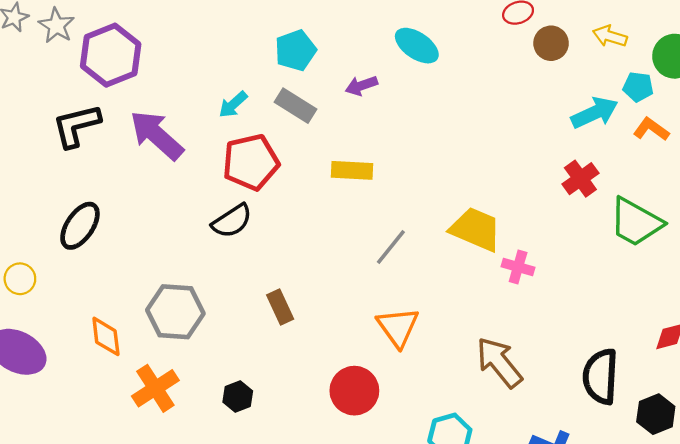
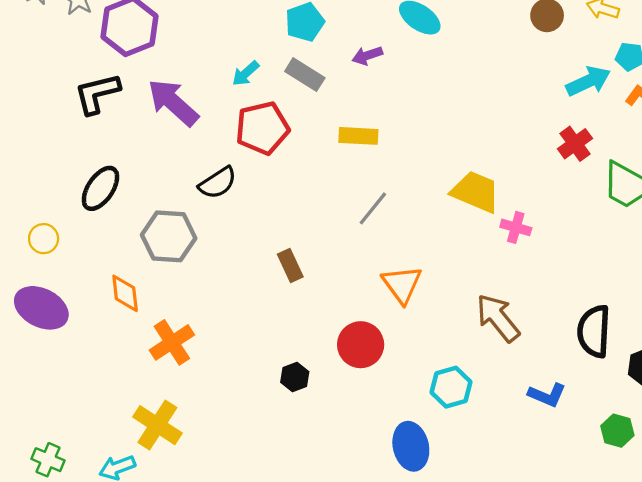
black semicircle: (232, 221) -> (218, 183), moved
gray line: (391, 247) -> (373, 208), moved
gray hexagon: (175, 312) -> (169, 236), moved
black hexagon: (238, 397) -> (295, 377), moved

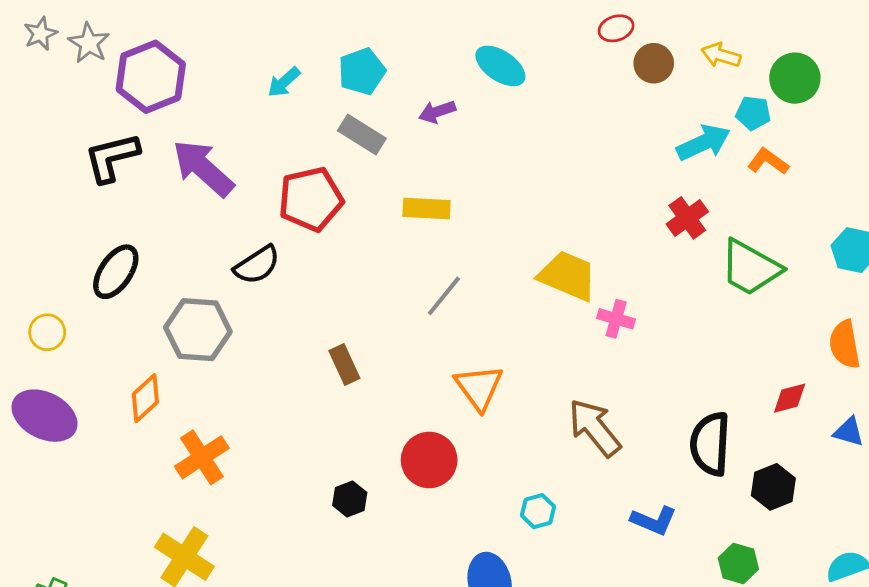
cyan arrow: (246, 73) -> (284, 82), moved
orange diamond: (125, 293) -> (145, 398), turned 54
cyan hexagon: (451, 387) -> (538, 511), size x0.7

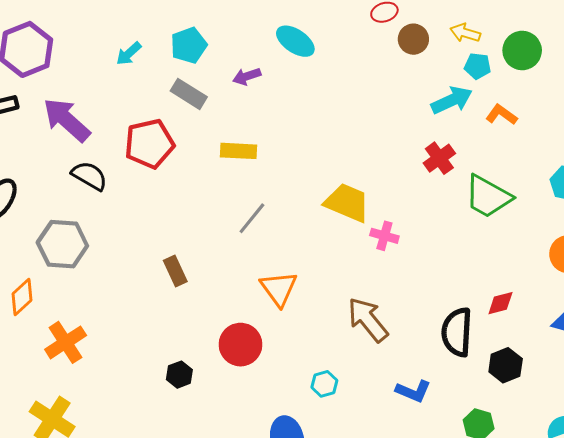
cyan pentagon: (753, 113) -> (478, 66), moved
black semicircle: (257, 265) -> (89, 176), moved, turned -117
red diamond: (790, 398) -> (500, 303), moved

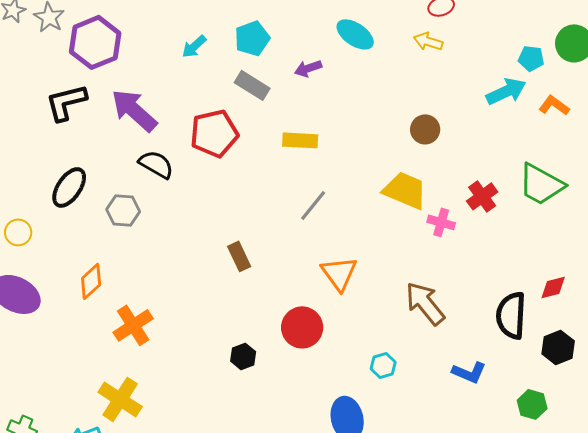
yellow arrow: (465, 33) -> (428, 41), moved
brown circle: (413, 39) -> (425, 129), moved
red cross: (439, 158) -> (482, 196), moved
gray hexagon: (62, 244) -> (123, 210), moved, size x0.7

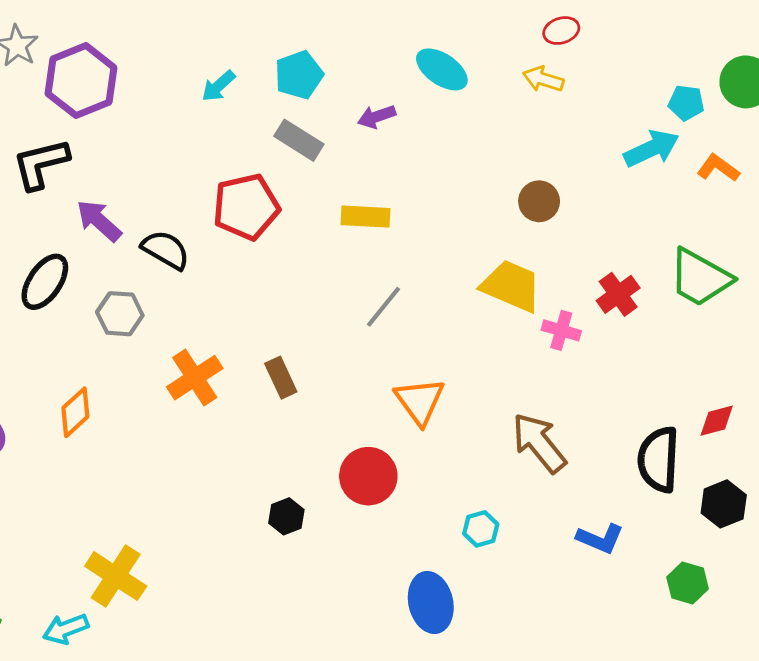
purple arrow: (134, 110) -> (99, 221), moved, size x0.7
orange cross: (133, 325) -> (195, 378), moved

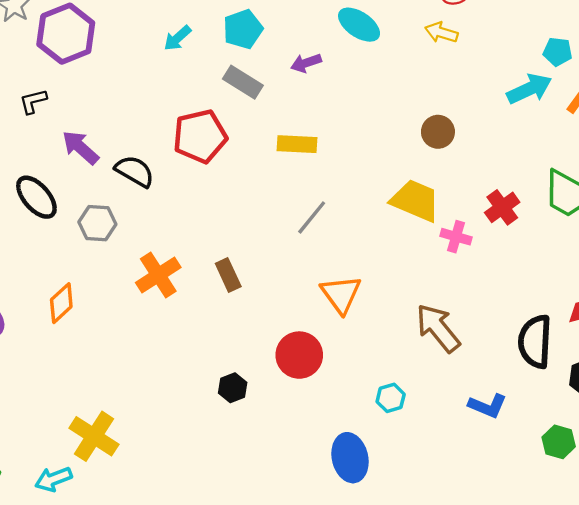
black L-shape: (41, 164) -> (33, 101), size x0.6
black ellipse: (45, 282) -> (36, 197), turned -75

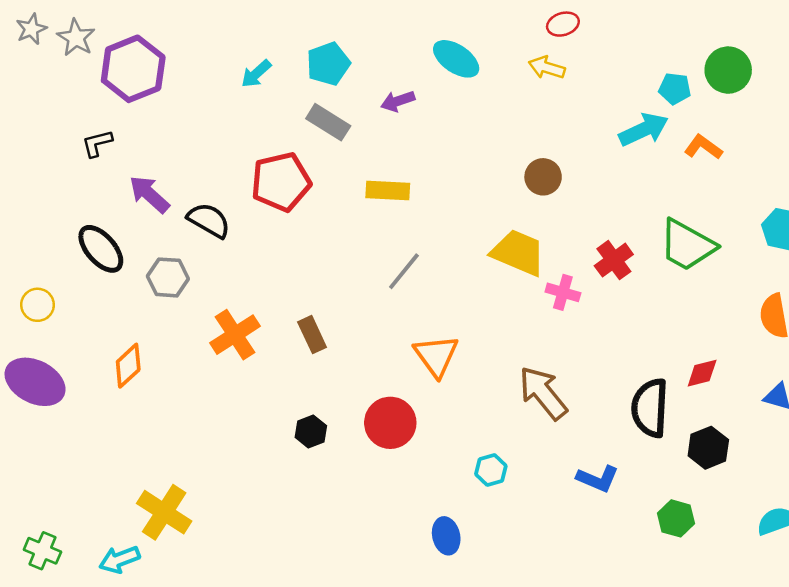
black hexagon: (233, 388) -> (311, 431), moved
blue ellipse: (350, 458) -> (446, 536), size x0.7

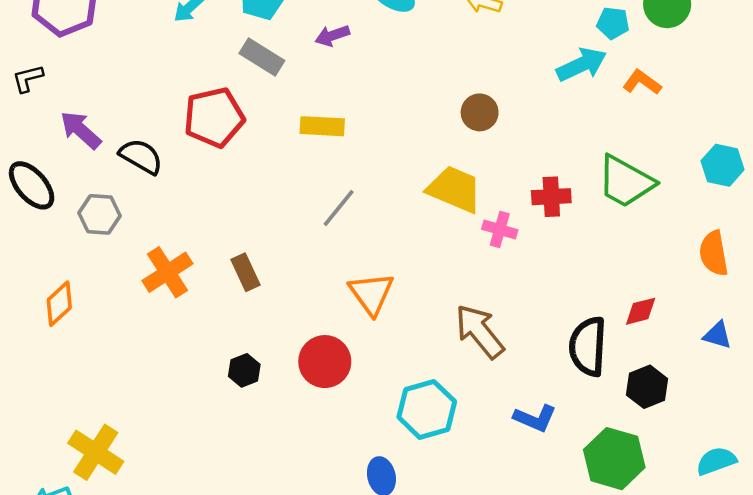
red cross: (614, 260) -> (551, 197), turned 33
cyan hexagon: (491, 470) -> (427, 409), size x1.8
green hexagon: (676, 518) -> (614, 459), size x1.6

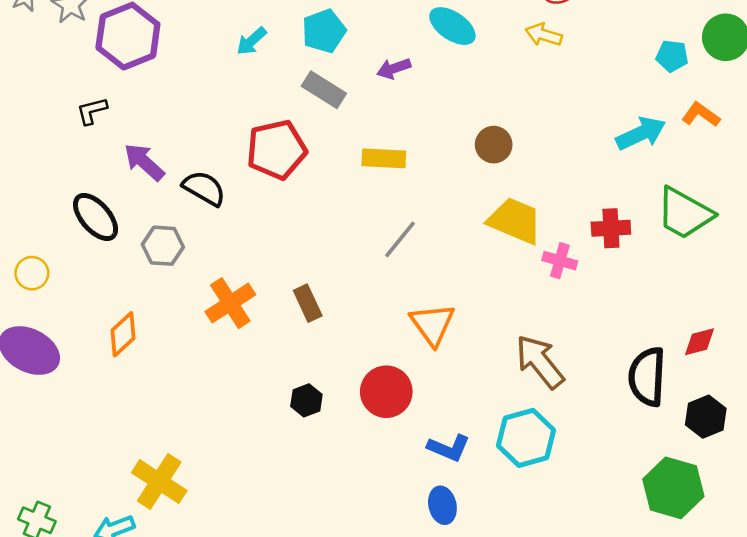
cyan arrow: (582, 65) -> (641, 133), moved
brown circle: (480, 112) -> (494, 145), moved
cyan hexagon: (427, 409) -> (526, 438), moved
blue L-shape: (535, 418) -> (449, 448), moved

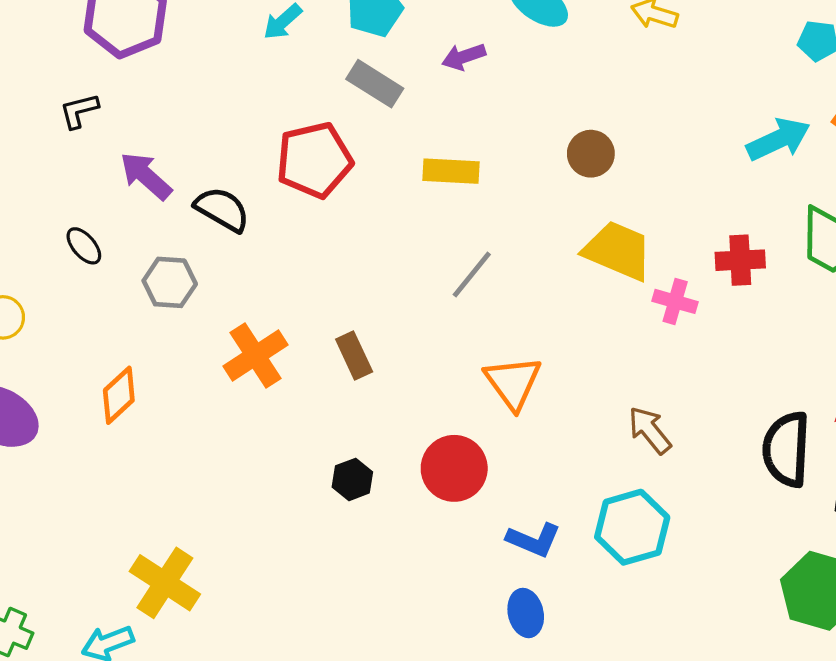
black ellipse: (96, 217) -> (84, 246), size x0.6
brown arrow: (540, 362) -> (650, 430), size x0.7

